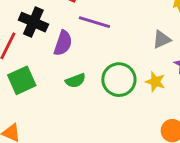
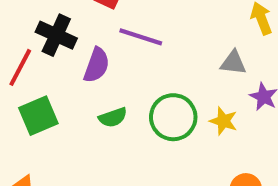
gray triangle: (162, 39) -> (233, 63), turned 30

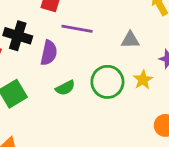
gray triangle: (233, 63) -> (130, 40), moved
yellow star: (223, 121) -> (143, 80), turned 30

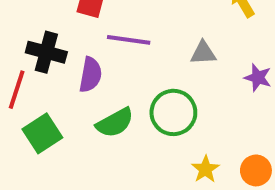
yellow star: (143, 80) -> (205, 169), moved
green semicircle: (65, 88) -> (115, 123), size x1.4

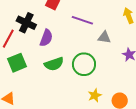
purple line: (129, 40) -> (82, 20), moved

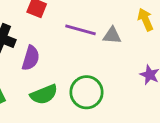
gray triangle: (104, 37) -> (112, 35), moved

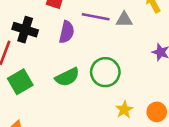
purple semicircle: (31, 58) -> (67, 32), moved

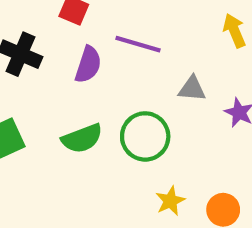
gray triangle: (124, 19) -> (192, 89), moved

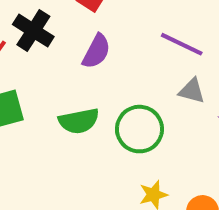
purple line: (138, 44) -> (182, 44), moved

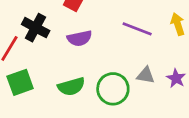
purple semicircle: (96, 51) -> (80, 38), turned 55
gray triangle: (192, 91) -> (146, 75), moved

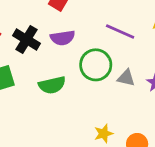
black cross: (36, 28) -> (26, 39), moved
green circle: (113, 89) -> (96, 65), moved

